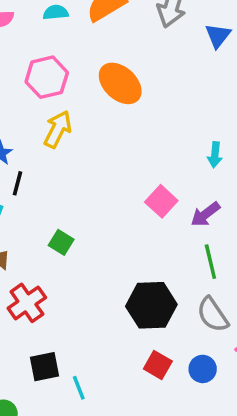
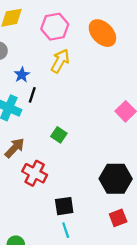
red cross: (27, 303) -> (35, 173), turned -30
red square: (158, 365) -> (118, 218), turned 36
black square: (44, 367) -> (64, 206), moved

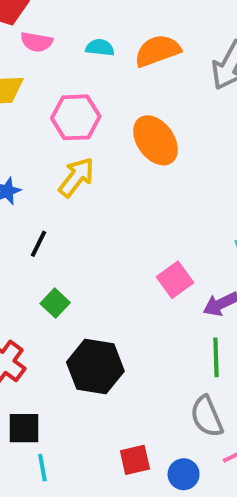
black line: (32, 95) -> (38, 244), moved
black hexagon: (116, 179) -> (95, 367), moved
black square: (64, 206) -> (24, 428), moved

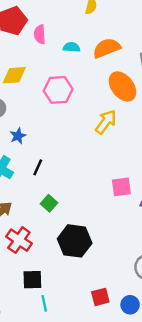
pink semicircle: (37, 42) -> (40, 34), moved, turned 78
orange ellipse: (155, 140) -> (122, 87), moved
yellow arrow: (76, 177) -> (106, 122), moved
pink square: (175, 280) -> (121, 187), turned 30

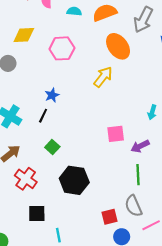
blue star: (18, 136) -> (52, 95), moved
red square: (100, 297) -> (109, 217), moved
cyan line: (44, 303) -> (58, 235), moved

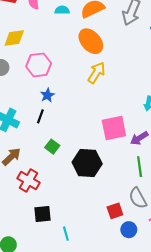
orange ellipse: (118, 46) -> (91, 41), moved
pink hexagon: (62, 48) -> (39, 65), moved
pink square: (116, 134) -> (114, 128), size x1.4
black hexagon: (74, 180) -> (87, 163), moved

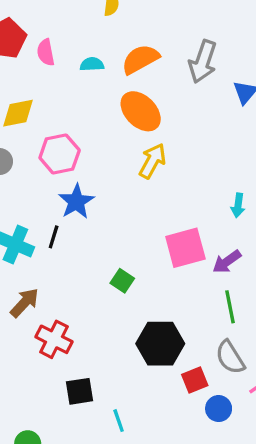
blue star: (47, 95) -> (76, 202), size x1.5
black line: (40, 116) -> (54, 237), moved
green square: (52, 147) -> (122, 281), moved
black hexagon: (87, 163) -> (160, 344), moved

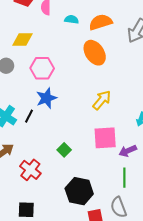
yellow arrow: (152, 161) -> (102, 100), moved
red cross: (54, 339) -> (30, 170), moved

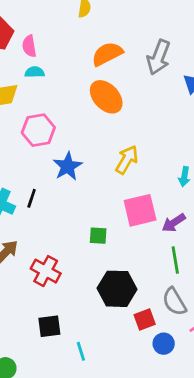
cyan semicircle: (72, 19) -> (35, 72), moved
blue star: (46, 98) -> (68, 166), moved
green square: (64, 150) -> (98, 236), moved, turned -32

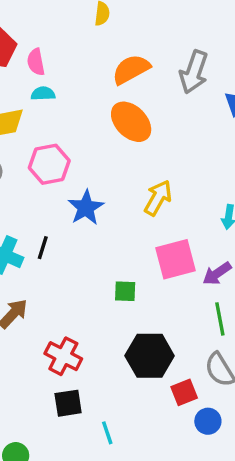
red cross: (46, 271) -> (63, 356), moved

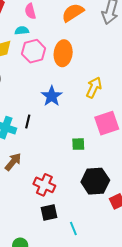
pink semicircle: (36, 62) -> (30, 11), moved
orange ellipse: (131, 122) -> (63, 53), moved, turned 55
pink hexagon: (49, 164) -> (34, 51), moved

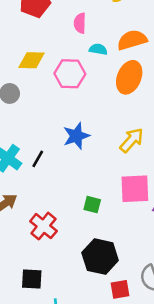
cyan semicircle: (22, 31) -> (98, 49), moved
orange ellipse: (63, 53) -> (129, 77), moved
red cross: (44, 185) -> (43, 226), moved

